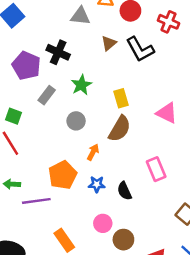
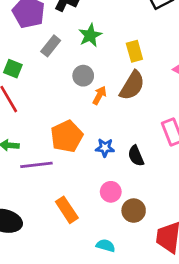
orange arrow: (93, 152) -> (99, 95), moved

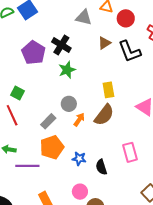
green star: (90, 35) -> (67, 70), moved
gray rectangle: (51, 46) -> (48, 121), moved

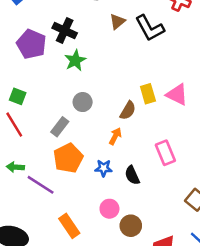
yellow rectangle: (108, 90) -> (148, 94), moved
brown semicircle: (104, 115) -> (128, 110), size x0.7
orange arrow: (79, 120) -> (115, 136), moved
purple line: (27, 166) -> (41, 185), turned 40

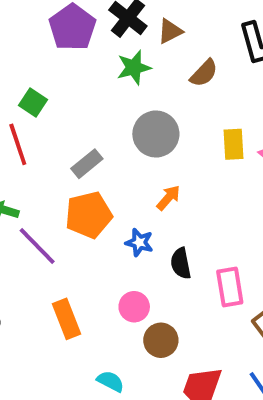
brown triangle: (117, 22) -> (170, 31), moved
gray circle: (83, 102) -> (156, 134), moved, size x1.5
brown semicircle: (128, 110) -> (204, 73), moved
pink rectangle: (165, 153) -> (230, 287), moved

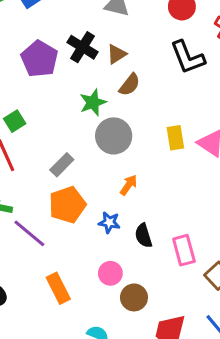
green star: (134, 68) -> (93, 102), moved
brown semicircle: (204, 73) -> (130, 85), moved
green square: (33, 103) -> (15, 121), turned 30

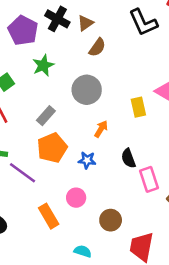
green star: (93, 102) -> (43, 65), moved
yellow rectangle: (175, 138) -> (138, 107), moved
black semicircle: (143, 236) -> (128, 158), moved
pink circle: (110, 273) -> (76, 198), moved

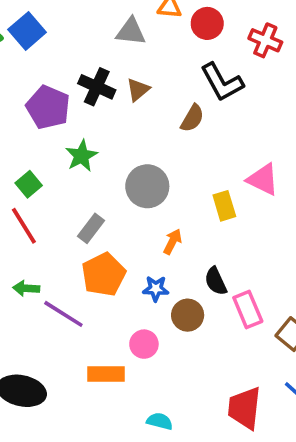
brown semicircle: (97, 47) -> (192, 118), moved
orange rectangle: (49, 216) -> (106, 374), turned -55
brown circle: (111, 220) -> (188, 315), moved

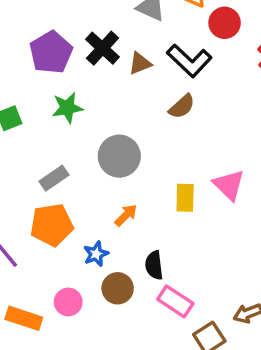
black L-shape: (222, 82) -> (189, 61), moved, turned -36
blue star: (156, 289) -> (96, 254), turned 30
pink rectangle: (248, 310) -> (175, 301), turned -52

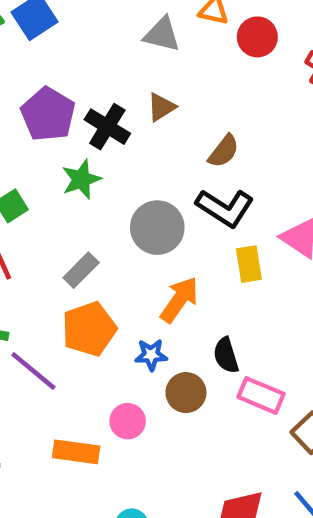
black cross: (102, 48) -> (107, 127), moved
black L-shape: (189, 61) -> (225, 208), moved
orange arrow: (126, 215) -> (179, 300), size x1.5
blue star: (96, 254) -> (151, 355), turned 30

